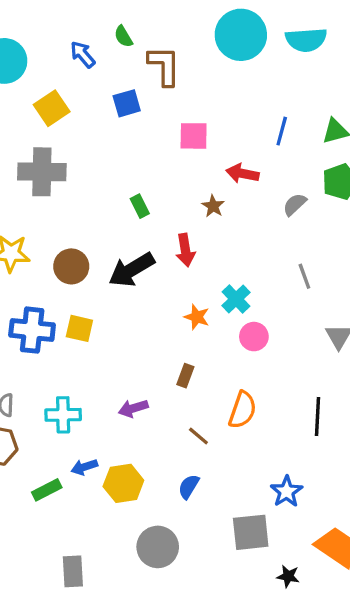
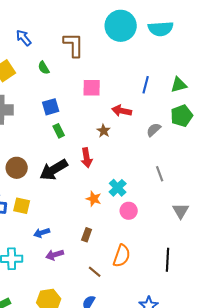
green semicircle: (123, 36) -> (44, 68), moved
blue square: (127, 103) -> (51, 107), moved
blue arrow: (84, 467) -> (42, 233), moved

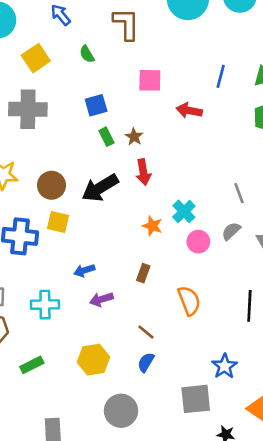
gray semicircle: (154, 130) -> (231, 231), moved
brown star: (104, 131) -> (134, 137), moved
yellow square: (22, 206) -> (58, 222), moved
orange semicircle: (122, 256) -> (189, 301), turned -40
brown line: (95, 272) -> (146, 332), moved

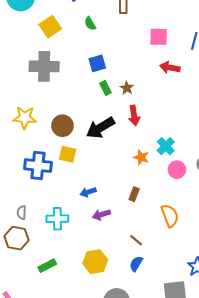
pink square: (150, 80) -> (159, 37), moved

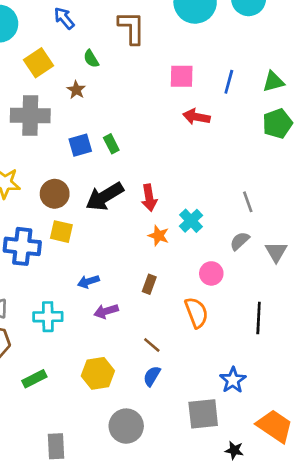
blue square: (97, 63) -> (80, 145), moved
brown star: (127, 88) -> (76, 90), moved
red arrow: (134, 115) -> (149, 198), moved
pink circle: (177, 170) -> (211, 273), moved

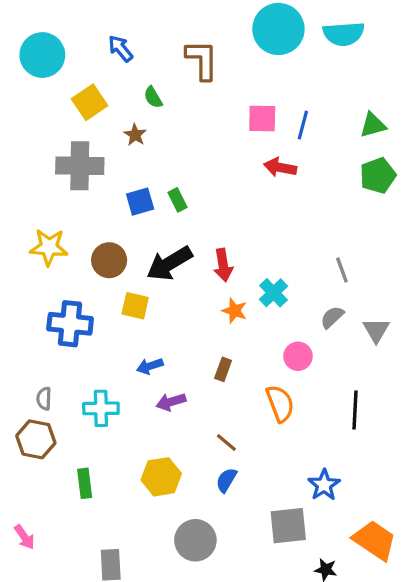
blue line: (229, 82) -> (303, 125), moved
yellow square: (61, 232) -> (135, 306), moved
green rectangle: (34, 379) -> (85, 483), turned -70

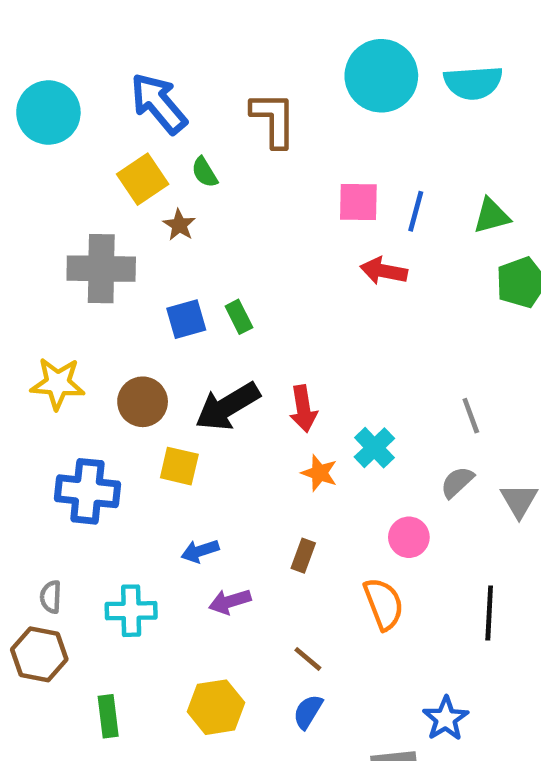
blue arrow: (121, 48) -> (159, 103), size x1.6
yellow square: (90, 102) -> (143, 179), moved
green triangle: (373, 125) -> (492, 216), moved

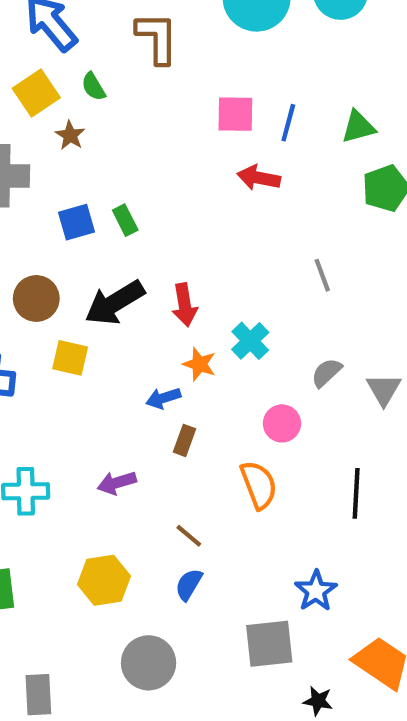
gray line: (471, 416) -> (322, 275), moved
blue arrow: (200, 551) -> (163, 398), moved

